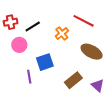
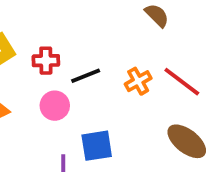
orange cross: (62, 34) -> (138, 81), moved

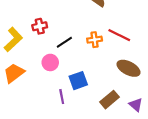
red cross: (46, 61) -> (40, 26), moved
orange cross: (138, 81) -> (95, 40), turned 32

